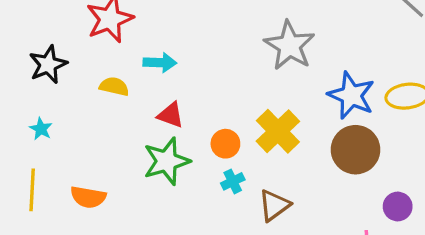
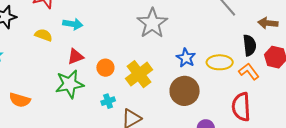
blue star: (351, 95) -> (186, 58), size x0.7
red triangle: (171, 115) -> (75, 56), turned -48
orange circle: (225, 144) -> (105, 68), moved

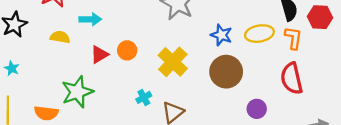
orange circle: (105, 68) -> (127, 50), moved
orange L-shape: (249, 71) -> (293, 38), turned 55
green star: (70, 84) -> (77, 92), moved

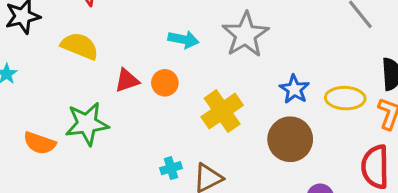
cyan arrow: (90, 19) -> (183, 39), moved
yellow semicircle: (60, 37) -> (80, 46), size x1.4
cyan cross: (144, 97) -> (171, 168), moved

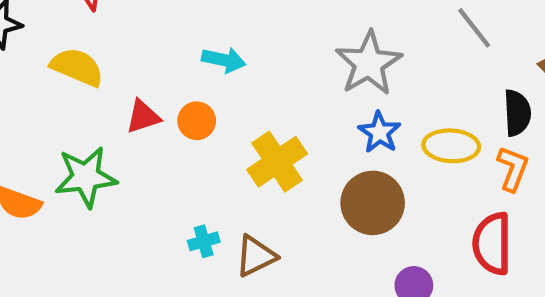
gray star: (245, 35) -> (369, 63), moved

